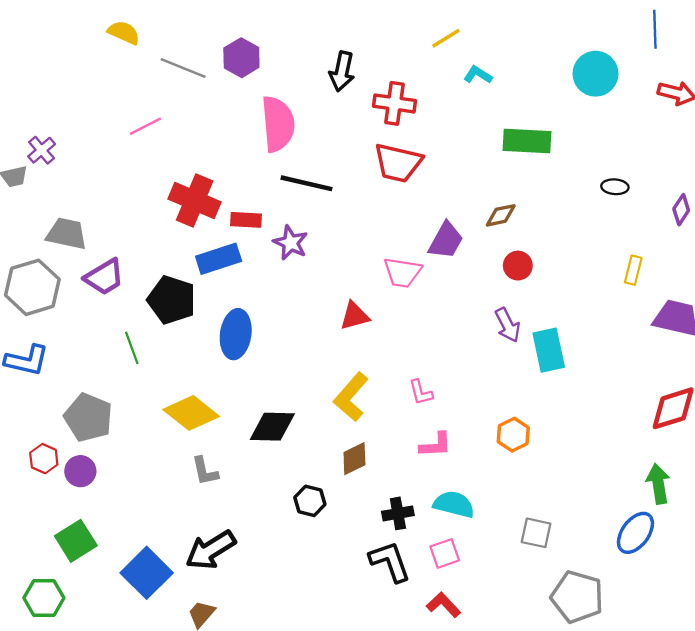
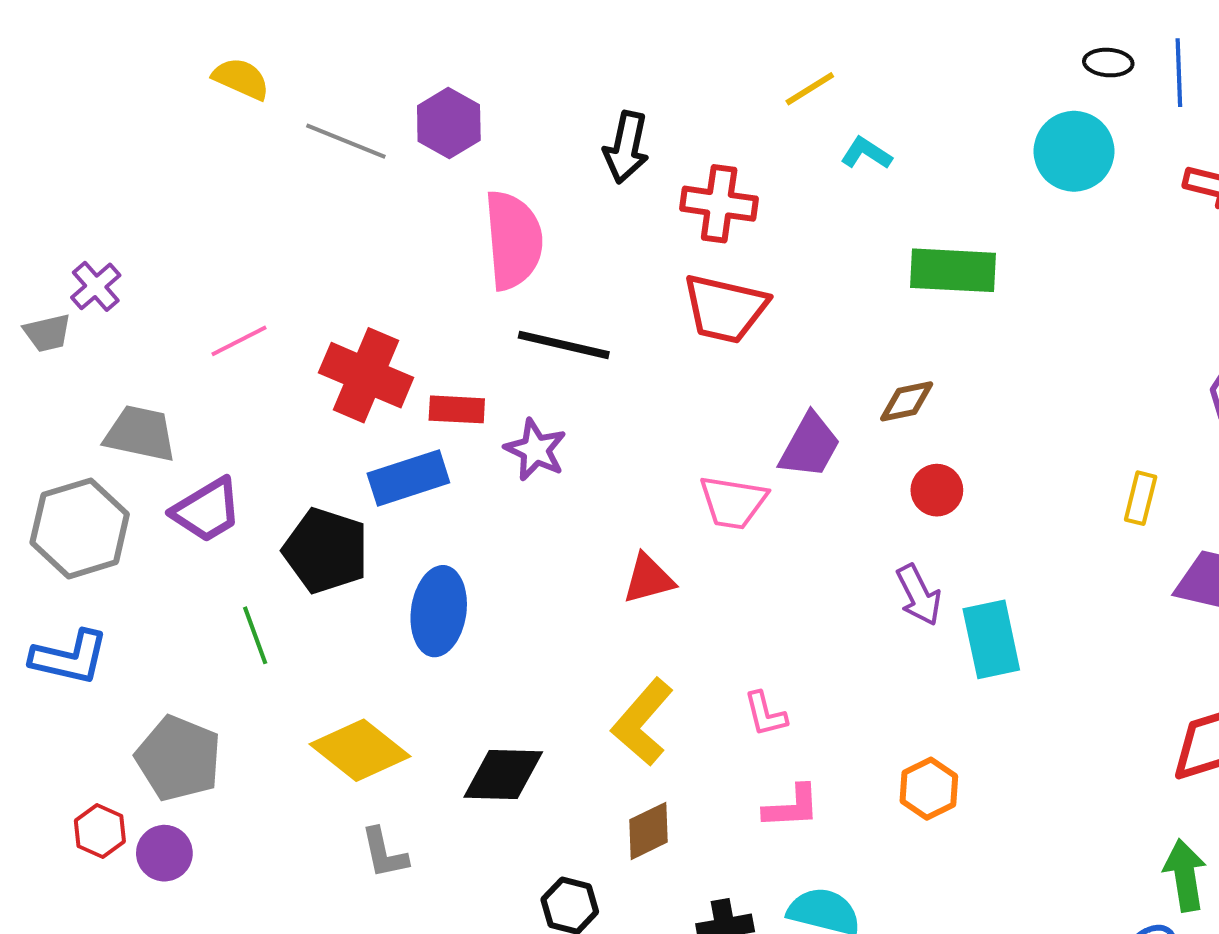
pink line: (145, 126) -> (239, 341), moved
black ellipse: (615, 187) -> (1108, 63), moved

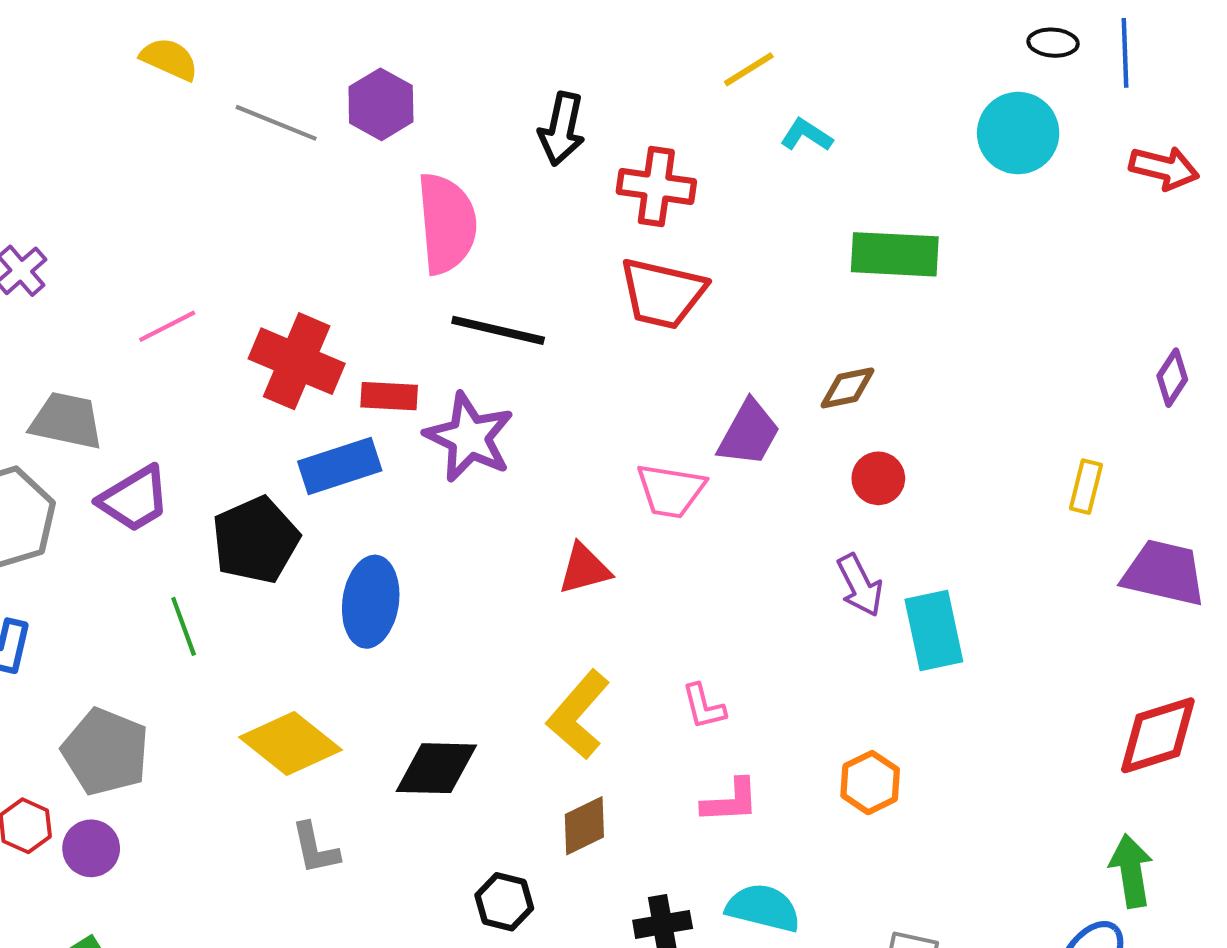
purple star: (535, 450) -> (469, 437), size x1.4
black pentagon: (326, 551) -> (256, 540), turned 30

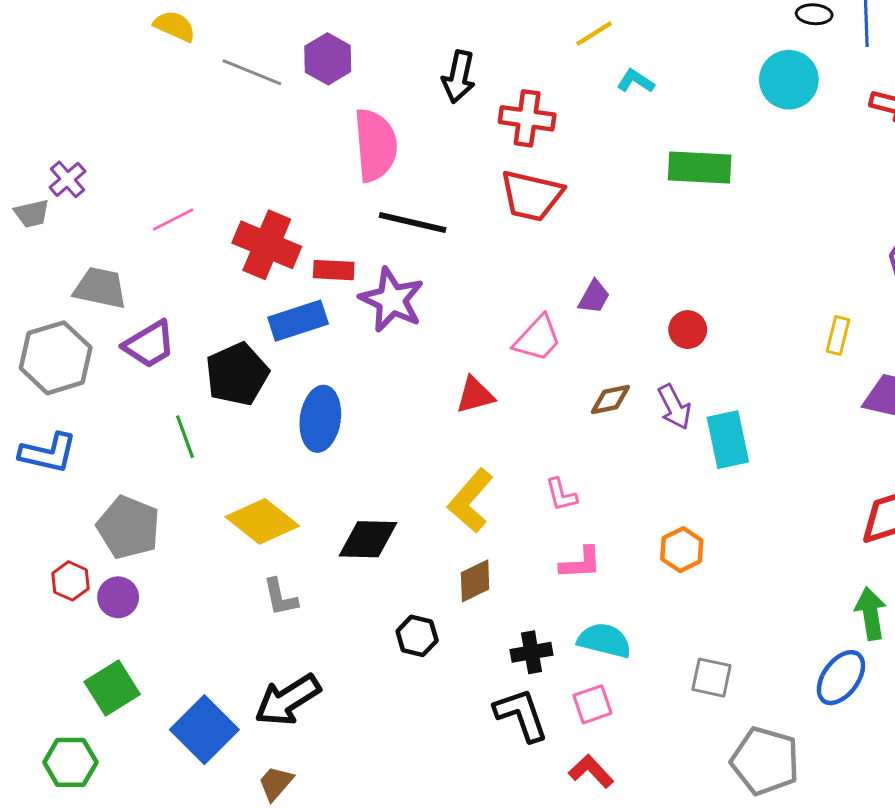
brown diamond: (848, 388) -> (610, 399), moved
purple trapezoid: (749, 433) -> (594, 297), size x0.7
pink trapezoid: (671, 491) -> (537, 338), turned -56

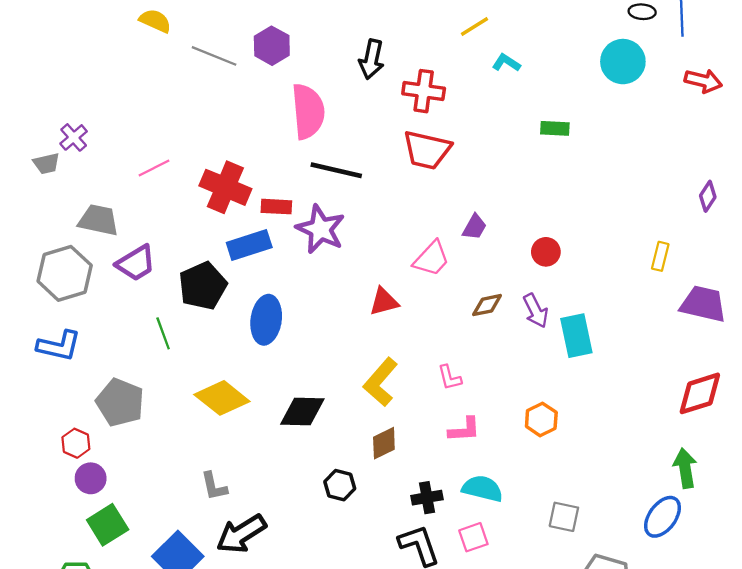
green rectangle: (700, 167) -> (555, 128), size x0.6
purple circle: (118, 597) -> (91, 478), moved
gray L-shape: (280, 597) -> (214, 486), moved

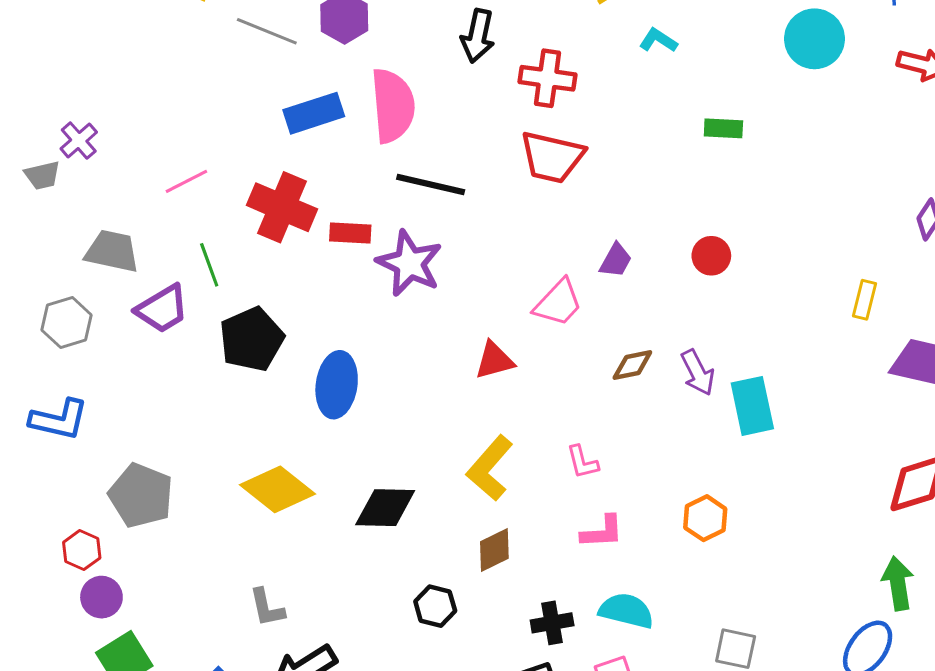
blue rectangle: (249, 245) -> (314, 113), moved
red circle: (546, 252) -> (711, 256), moved
gray hexagon: (65, 273) -> (67, 322), size x0.7
green line: (163, 333) -> (209, 265), moved

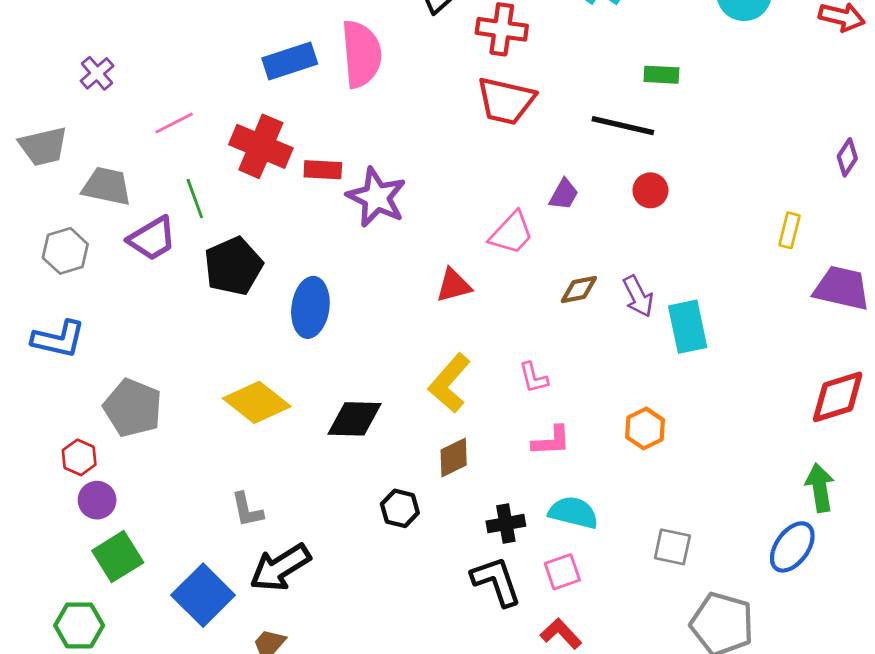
purple cross: (79, 140) -> (97, 73), moved
gray trapezoid: (42, 175) -> (43, 146), moved, size x1.5
black line: (431, 184) -> (623, 126), moved

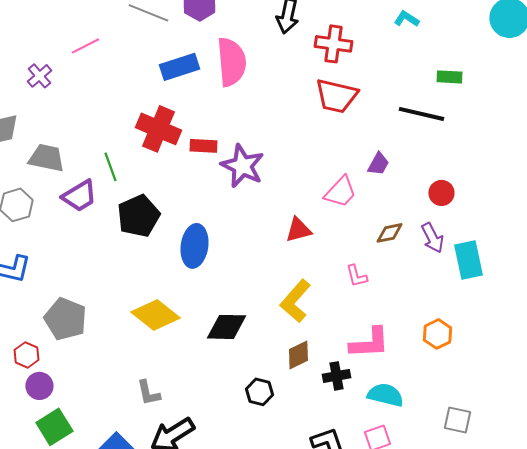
pink line: (174, 123) -> (85, 46), moved
red circle: (650, 190) -> (441, 193), moved
pink L-shape: (533, 378) -> (356, 276), moved
pink L-shape: (551, 441) -> (369, 343), size x1.4
black cross: (506, 524) -> (336, 376), moved

